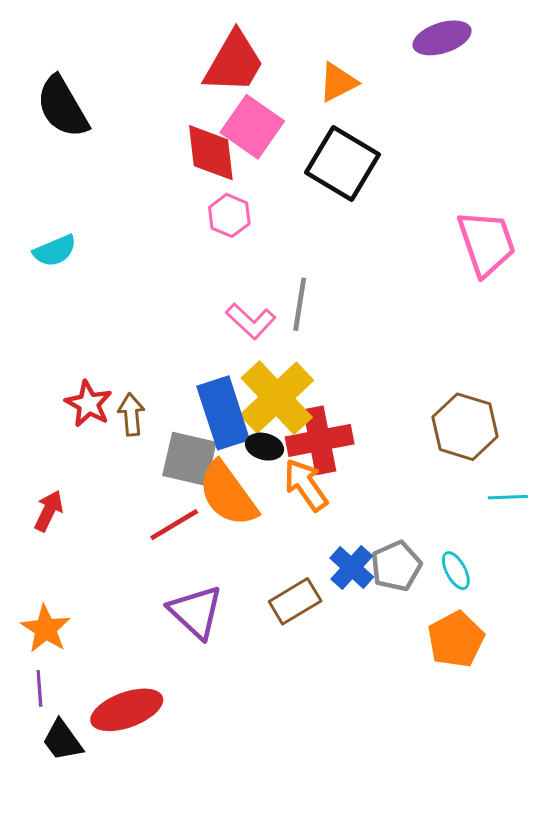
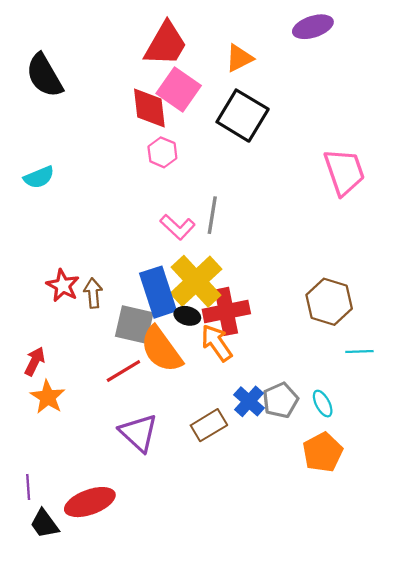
orange star: (46, 629) -> (48, 397), moved

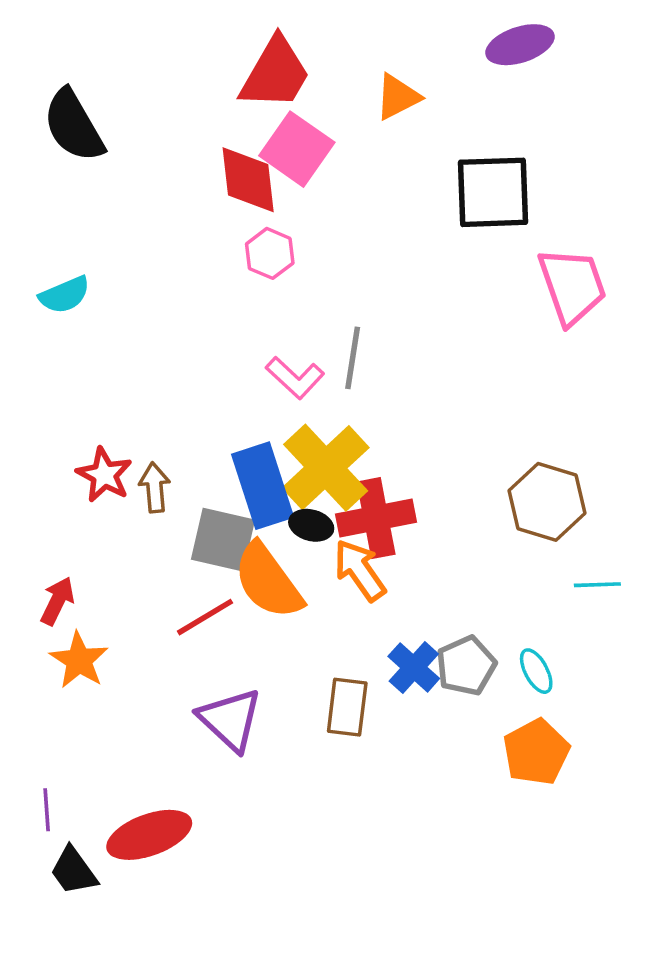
black square: (243, 116) -> (493, 192), moved, turned -33
brown rectangle: (209, 425) -> (347, 707), turned -52

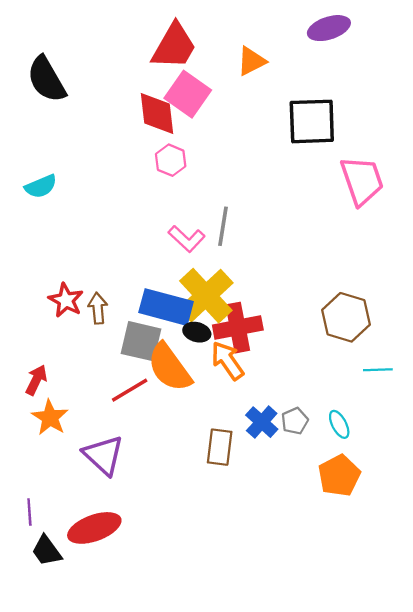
blue rectangle: (263, 486) -> (166, 307), turned -57
gray pentagon: (466, 666) -> (295, 421), size x0.7
purple triangle: (230, 720) -> (103, 455), moved

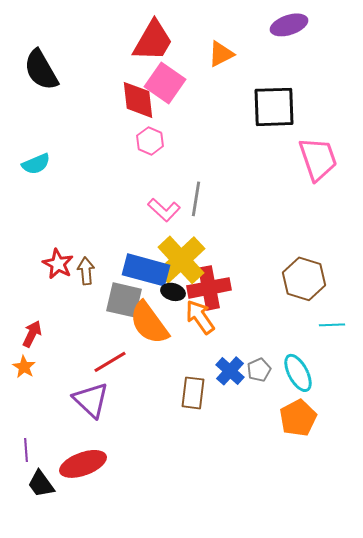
red line: (130, 390) -> (110, 362), moved
orange star: (50, 418) -> (24, 367), moved, size x0.7
cyan ellipse: (339, 424) -> (298, 373), size x1.5

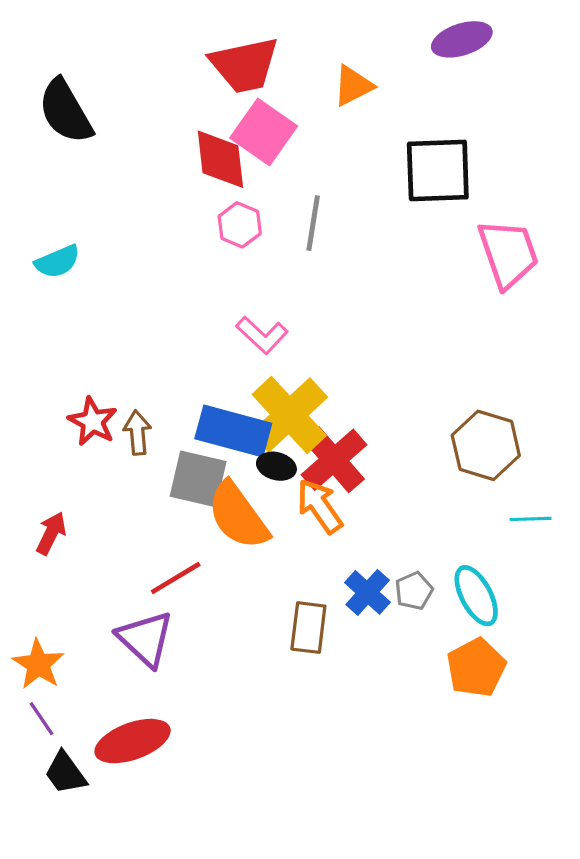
red trapezoid: (153, 41) -> (244, 65), turned 48
gray line: (196, 199) -> (313, 223), moved
red cross: (209, 288) -> (334, 460), turned -30
orange star: (24, 367) -> (38, 664), moved, size x1.4
purple line: (26, 450) -> (41, 719), turned -30

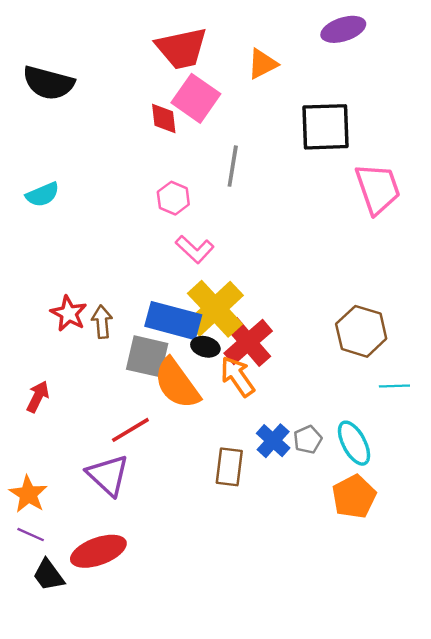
black semicircle: (65, 111) -> (48, 83), turned -45
red diamond: (220, 159) -> (164, 118), size x0.7
pink hexagon: (240, 225) -> (173, 198), moved
purple line: (41, 719) -> (31, 535), turned -32

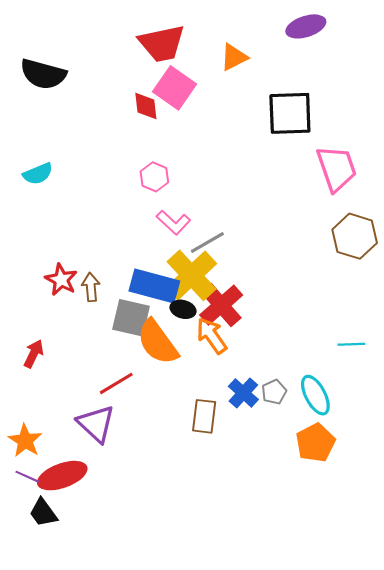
gray line: (233, 166) -> (207, 243), moved, turned 51
brown hexagon: (361, 331) -> (355, 236), moved
red ellipse: (98, 551) -> (62, 476), moved

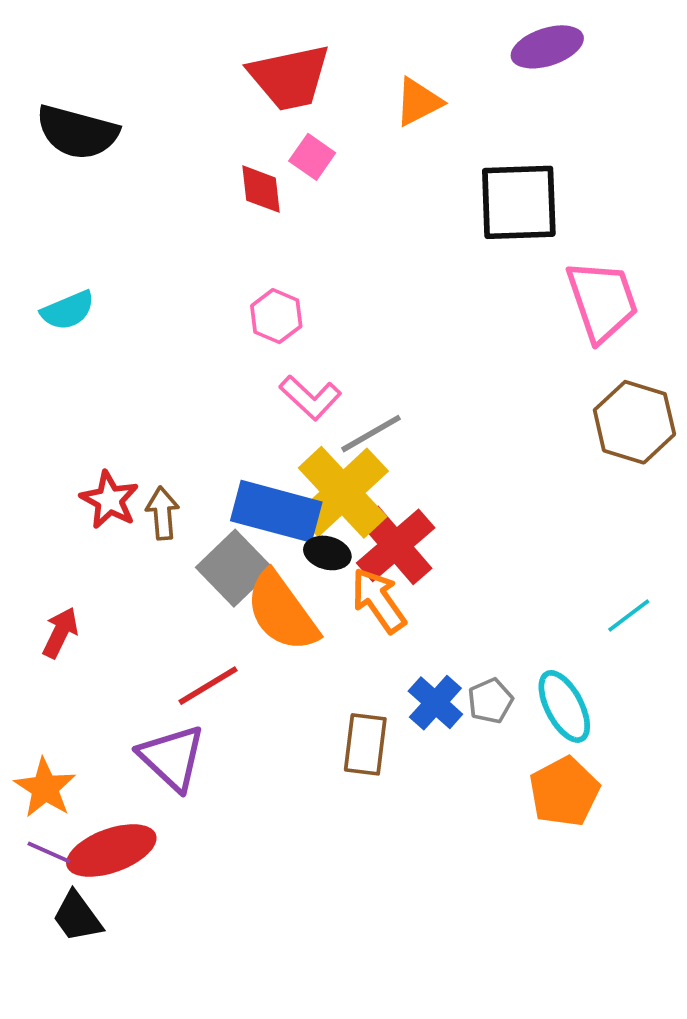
pink square: (175, 88) -> (312, 157), size x0.6
gray square: (131, 318) -> (235, 568), turned 33
cyan line: (351, 344) -> (629, 615), turned -35

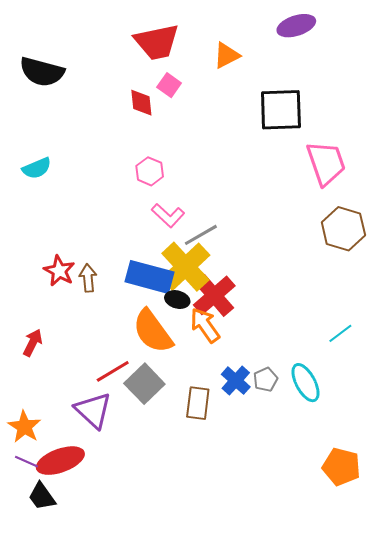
gray square: (235, 568) -> (144, 384), moved
orange pentagon: (564, 792) -> (341, 467), moved, turned -30

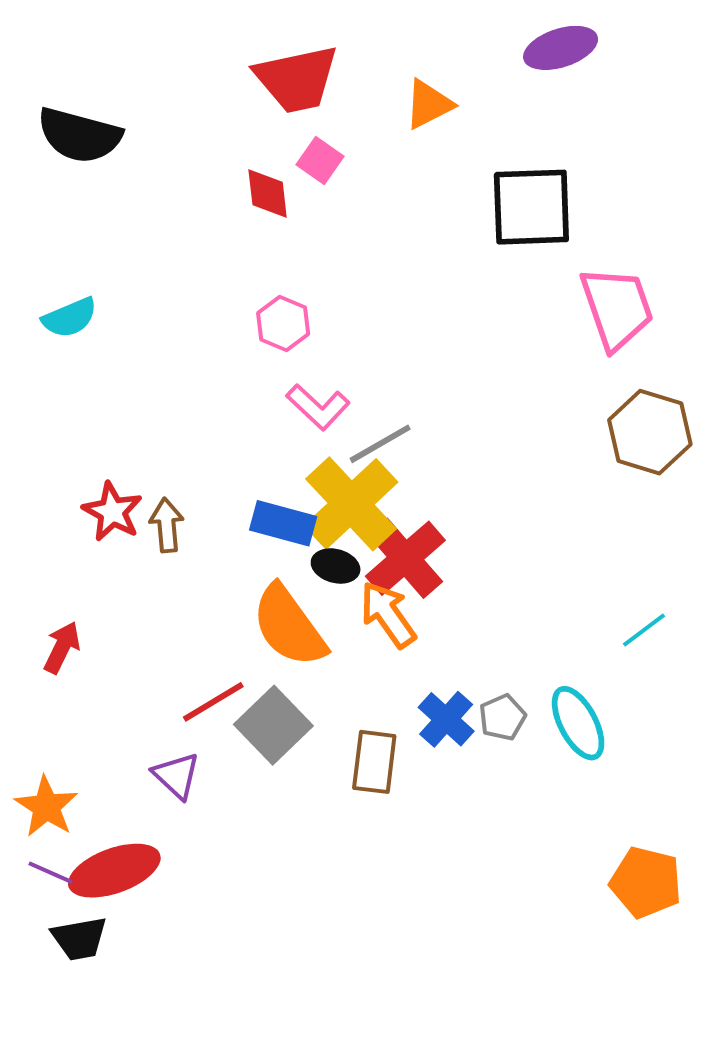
blue rectangle: (150, 277) -> (283, 523), size x0.7
purple triangle: (93, 410) -> (176, 776), size x0.7
black trapezoid: (42, 496) -> (79, 939), turned -64

